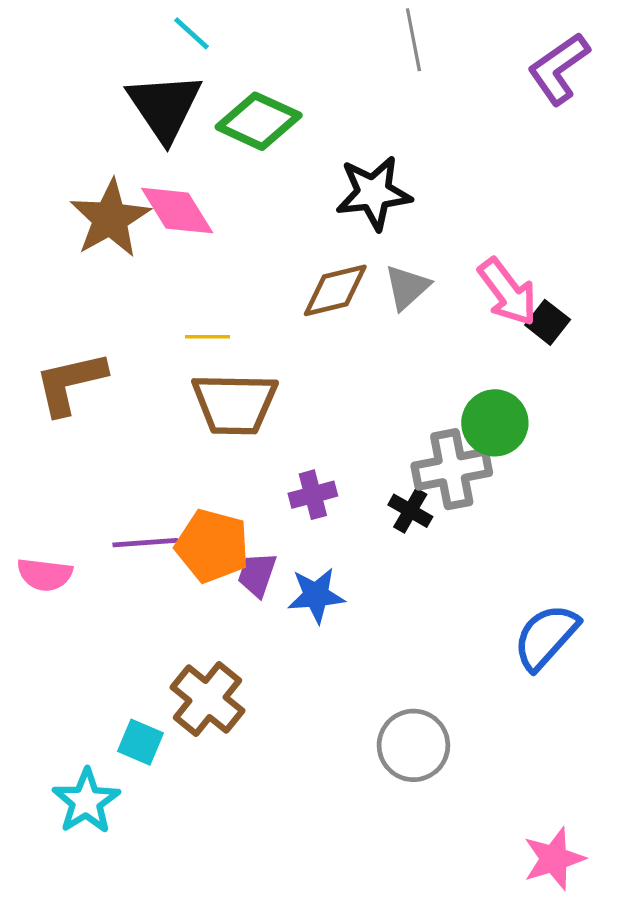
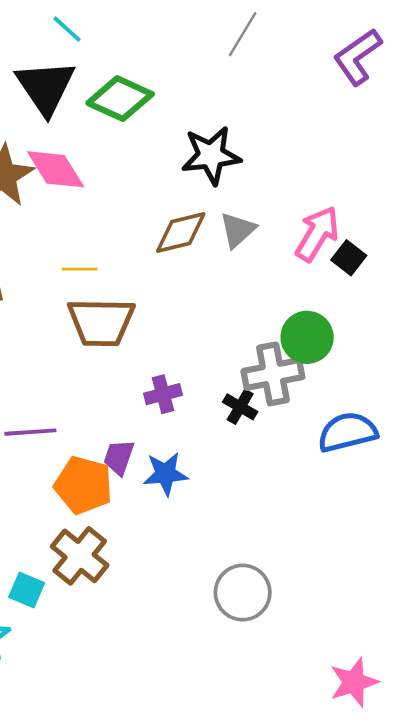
gray line: (413, 40) -> (243, 34), turned 42
pink arrow: (508, 292) -> (317, 234), turned -112
orange pentagon: (212, 546) -> (83, 485), moved
blue semicircle: (546, 637) -> (347, 432), moved, turned 34

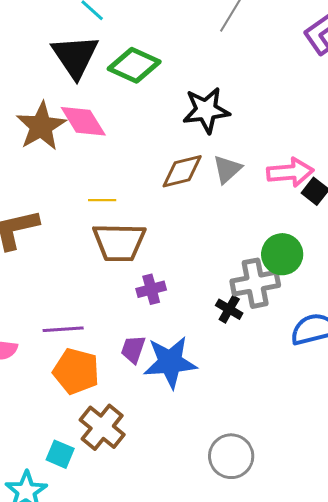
pink arrow: (317, 234) -> (290, 172), turned 54
purple cross: (163, 394) -> (151, 289), moved
blue star: (166, 474) -> (170, 362), size x1.5
orange pentagon: (83, 485) -> (76, 371), moved

